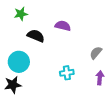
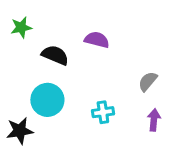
green star: (21, 14) -> (21, 27), moved
cyan circle: (19, 62) -> (47, 100), moved

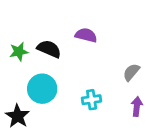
green star: (21, 27) -> (19, 52), moved
black star: (20, 131) -> (17, 116), turned -30

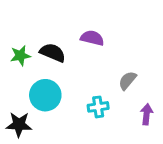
gray semicircle: (131, 72) -> (127, 81), moved
black star: (17, 116) -> (19, 125), turned -30

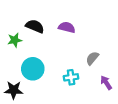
black semicircle: (53, 53) -> (35, 26), moved
purple arrow: (147, 114) -> (106, 83), turned -40

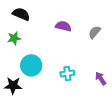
black semicircle: (35, 26) -> (21, 14), moved
gray semicircle: (92, 58) -> (95, 32), moved

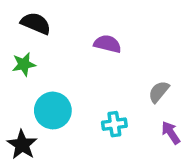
gray semicircle: (95, 32) -> (159, 92), moved
black star: (13, 86) -> (22, 145), turned 30

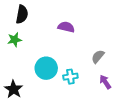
black semicircle: (36, 23) -> (22, 14), turned 78
cyan circle: (53, 110) -> (46, 68), moved

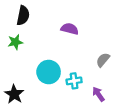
purple arrow: (105, 82) -> (98, 94), moved

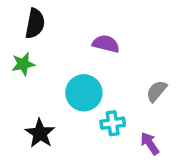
cyan circle: (49, 72) -> (84, 93), moved
black star: (14, 94) -> (40, 133), moved

